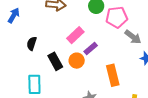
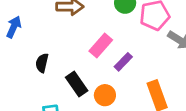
orange circle: (77, 61) -> (105, 95), moved

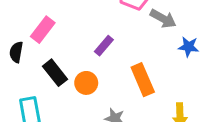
pink rectangle: (101, 45) -> (43, 30), moved

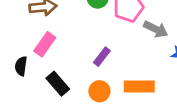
orange rectangle: (143, 80) -> (139, 87), turned -64
orange circle: (86, 83) -> (99, 91), moved

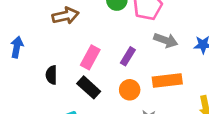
gray arrow: (156, 29) -> (166, 40), moved
pink rectangle: (45, 44) -> (90, 57), moved

